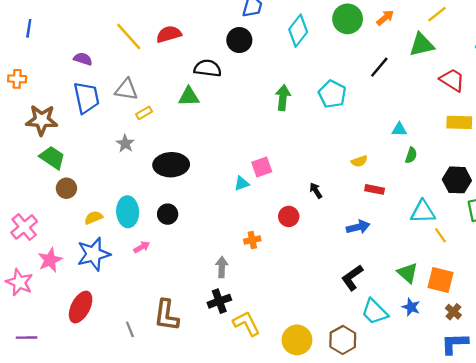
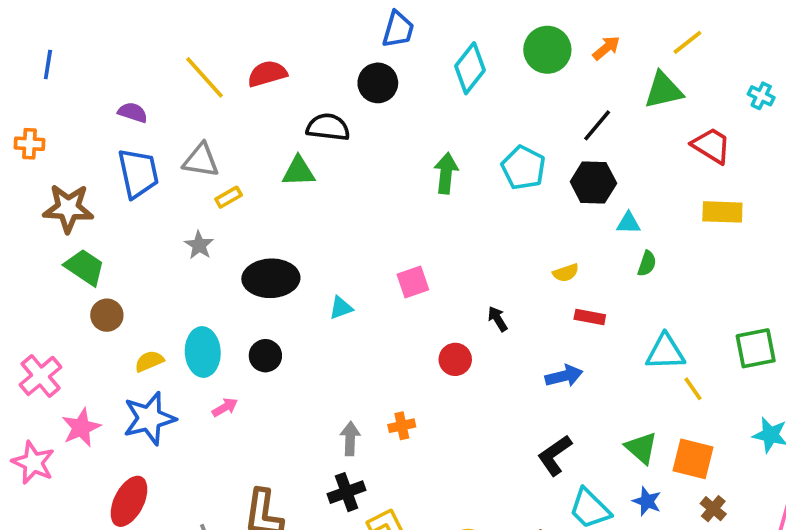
black hexagon: (457, 180) -> (593, 182), moved
cyan triangle: (242, 184) -> (341, 308), moved
orange cross: (252, 240) -> (402, 426), moved

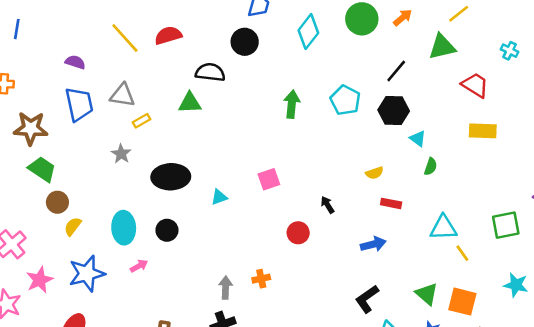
cyan triangle: (628, 223) -> (418, 139), turned 36
yellow semicircle: (149, 361) -> (73, 226), moved, turned -30

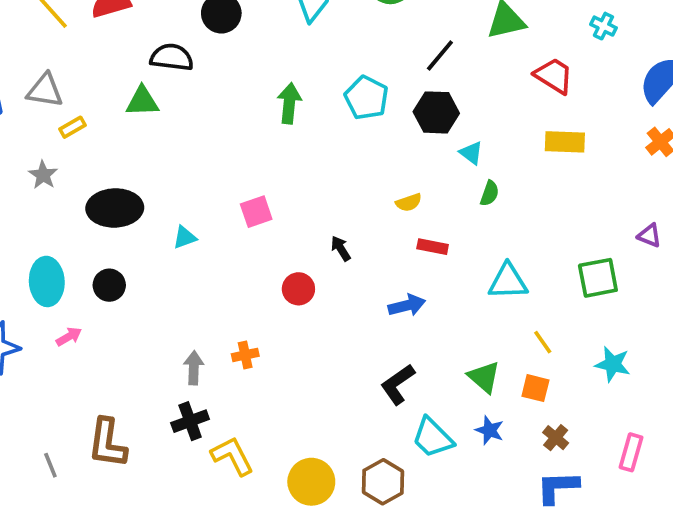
yellow line: (462, 253) -> (543, 342), moved
orange square: (462, 302) -> (535, 388), size x0.7

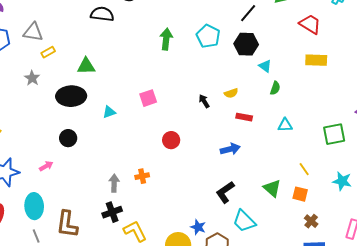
green triangle: (142, 101) -> (86, 66), moved
black arrow: (341, 248) -> (204, 101), moved
cyan ellipse: (47, 281) -> (34, 206), moved
cyan triangle: (508, 281) -> (285, 125), moved, size x0.7
blue star: (490, 430) -> (198, 227), moved

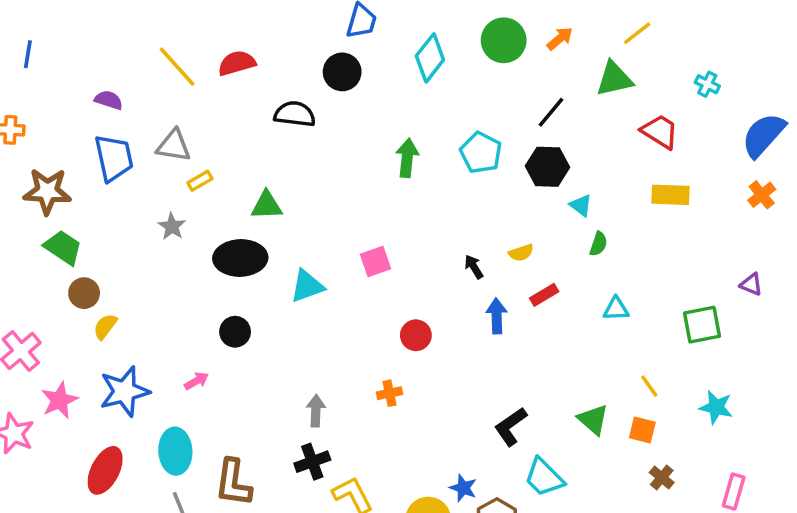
cyan triangle: (109, 112) -> (307, 286), size x1.5
red rectangle: (244, 117) -> (544, 295), turned -42
blue arrow: (230, 149) -> (497, 316), moved, turned -78
orange cross: (142, 176) -> (390, 393), moved

